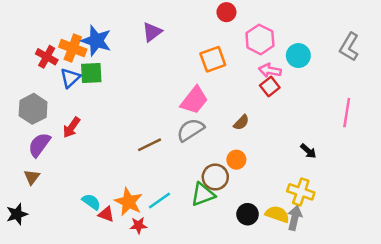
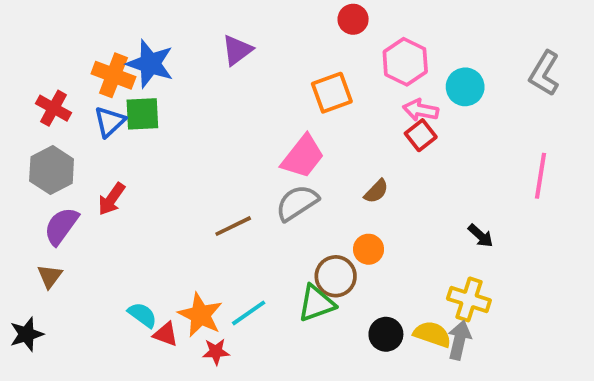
red cross: (47, 57) -> (54, 108), moved

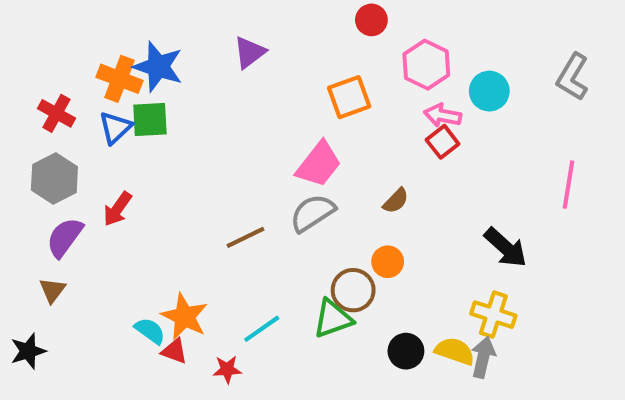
black arrow: (481, 236) -> (506, 248), size x1.6
orange star: (200, 315) -> (184, 317), moved

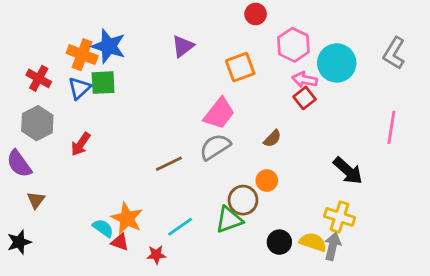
purple triangle: (250, 52) -> (183, 46), moved
cyan circle: (489, 91) -> (337, 63), size x1.4
purple semicircle: (65, 237) -> (19, 164), moved, turned -72

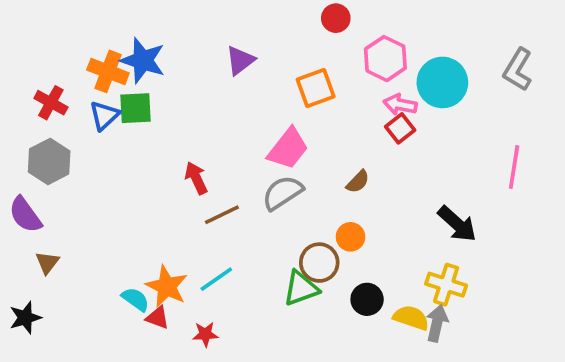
red arrow: (81, 144) -> (196, 178), moved, turned 120
cyan line: (180, 227) -> (216, 279), moved
black circle: (279, 242) -> (367, 299), moved

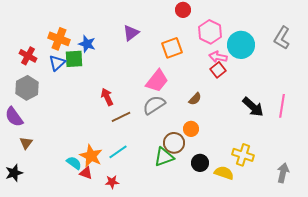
blue star: (143, 60) -> (87, 44), moved, size x0.7
pink line: (514, 167) -> (282, 106), moved
black arrow: (457, 224) -> (253, 107), moved
gray arrow: (437, 323) -> (283, 173), moved

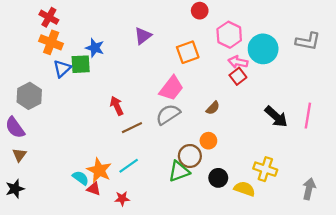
gray L-shape: (282, 38) -> (308, 41), turned -110
orange cross: (59, 39) -> (51, 42), moved
red cross: (28, 56) -> (49, 17), moved
brown triangle: (26, 143) -> (19, 155), moved

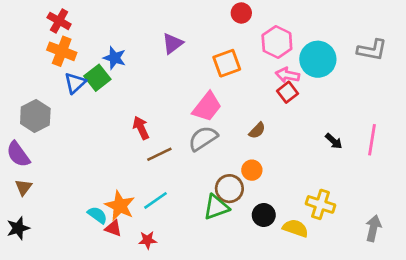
green square: (81, 64) -> (97, 78), turned -35
black arrow: (276, 117) -> (334, 141), size x0.6

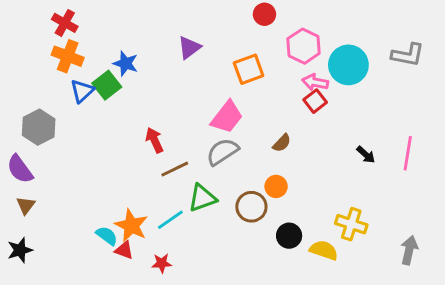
green triangle: (216, 207) -> (202, 198), moved

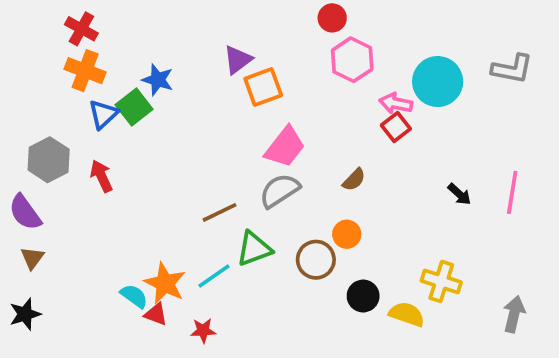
pink hexagon: (304, 46) -> (352, 60), moved
orange square: (249, 69) -> (263, 87), moved
red arrow: (154, 140) -> (101, 176), moved

